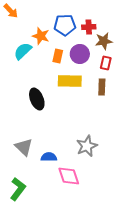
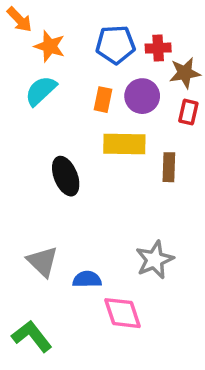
orange star: (41, 36) -> (50, 46), moved
brown rectangle: (102, 87) -> (169, 167), moved
green L-shape: (18, 189) -> (32, 336), turned -75

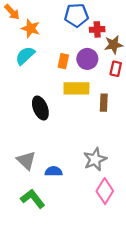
blue pentagon: (115, 44) -> (76, 15), moved
pink diamond: (123, 313) -> (105, 191), moved, turned 50
green L-shape: (32, 336) -> (33, 199), moved

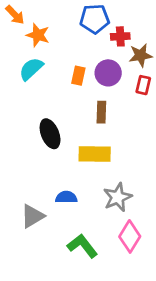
yellow rectangle: (76, 88) -> (95, 154), moved
brown rectangle: (104, 103) -> (101, 112), moved
gray triangle: (26, 160) -> (32, 216), moved, turned 45
blue semicircle: (53, 171) -> (66, 197), moved
green L-shape: (33, 199) -> (82, 246), moved

